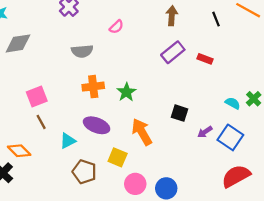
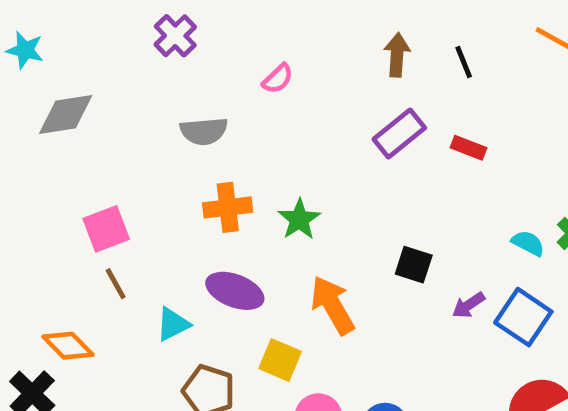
black line: (216, 19) -> (464, 62), moved

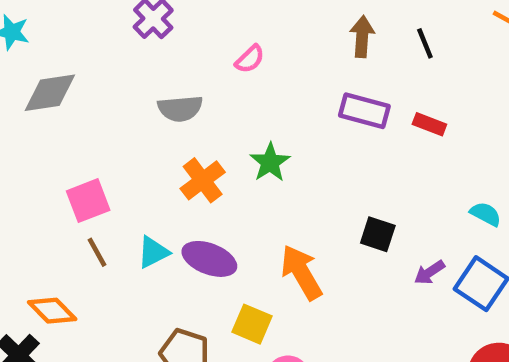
purple rectangle: (399, 134) -> (364, 111), turned 54
orange cross: (228, 207) -> (203, 180), turned -30
green star: (299, 219) -> (270, 162), moved
cyan triangle: (173, 324) -> (153, 252), moved

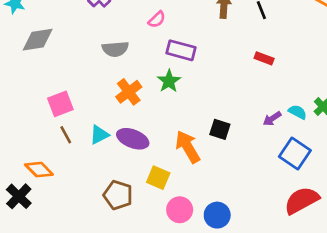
purple rectangle: (364, 111) -> (181, 50), moved
black square: (378, 234) -> (220, 129), moved
purple arrow: (429, 272) -> (272, 119), moved

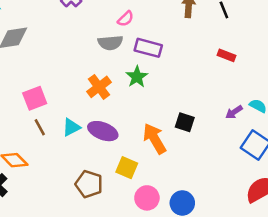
gray semicircle: (115, 49) -> (110, 43), moved

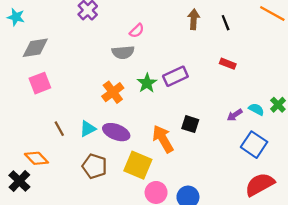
purple rectangle: (148, 48) -> (175, 76), moved, turned -40
pink square: (35, 98) -> (40, 83), moved
yellow square: (127, 168) -> (138, 165), size x1.4
brown pentagon: (89, 184) -> (95, 166), moved

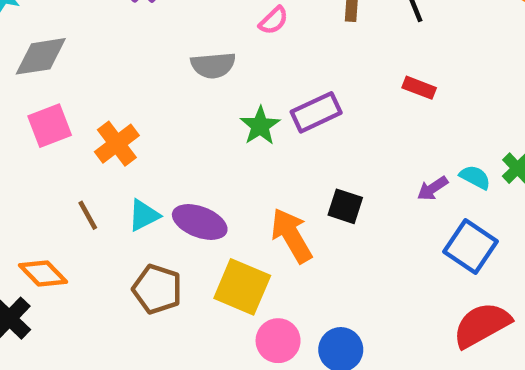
pink semicircle: (137, 31) -> (274, 20), moved
orange cross: (113, 92) -> (117, 144), moved

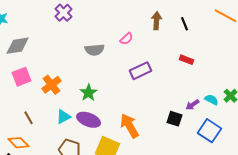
pink semicircle: (274, 20) -> (126, 39), moved
green star: (260, 126) -> (88, 93), moved
black square: (345, 206) -> (174, 119), moved
brown line: (88, 215) -> (28, 118), moved

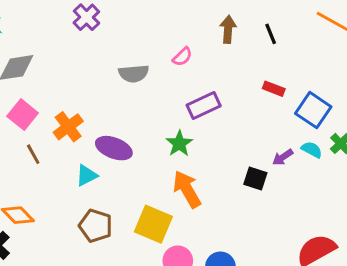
pink square: (22, 77) -> (23, 115), turned -30
green star: (88, 93) -> (179, 144), moved
brown line: (28, 118) -> (33, 154), moved
purple ellipse: (88, 120) -> (114, 148), moved
blue square: (210, 131) -> (313, 110), moved

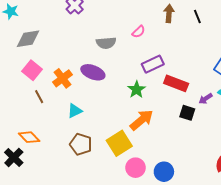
red rectangle: (274, 89) -> (176, 83), moved, size x1.6
purple ellipse: (114, 148) -> (93, 72), moved
orange arrow: (187, 189) -> (142, 120), turned 80
yellow square: (153, 224) -> (119, 143), turned 35

